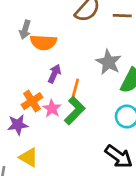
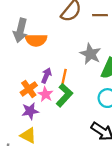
gray arrow: (25, 30) -> (20, 30), size x1.5
purple arrow: (54, 74) -> (46, 75), moved
purple star: (18, 125) -> (30, 111), moved

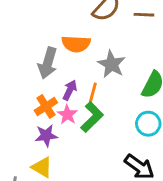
gray arrow: (20, 30) -> (48, 63), moved
orange semicircle: (36, 40) -> (76, 44), moved
gray star: (90, 54) -> (111, 64), moved

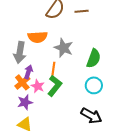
purple arrow: (70, 90) -> (28, 72), moved

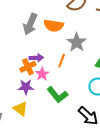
gray arrow: (20, 53) -> (30, 24), moved
purple arrow: (28, 72) -> (36, 58), turned 56
green L-shape: (55, 86) -> (57, 95), moved, turned 90

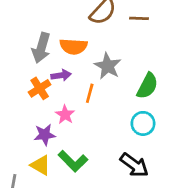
purple arrow: (36, 58) -> (61, 75), moved
orange cross: (28, 67) -> (40, 88), moved
green L-shape: (57, 95) -> (73, 161), moved

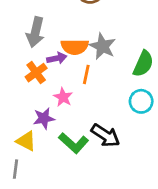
orange semicircle: (73, 46) -> (75, 47), moved
yellow triangle: (41, 165) -> (26, 141), moved
black arrow: (134, 165) -> (105, 135), moved

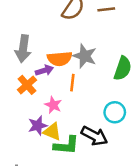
cyan circle: (141, 101) -> (115, 112), moved
yellow triangle: (26, 141) -> (52, 132), moved
green L-shape: (74, 143) -> (66, 145), turned -32

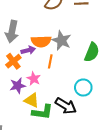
purple star: (38, 126) -> (18, 86), moved

